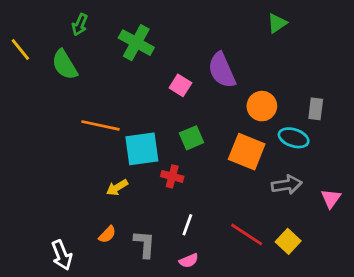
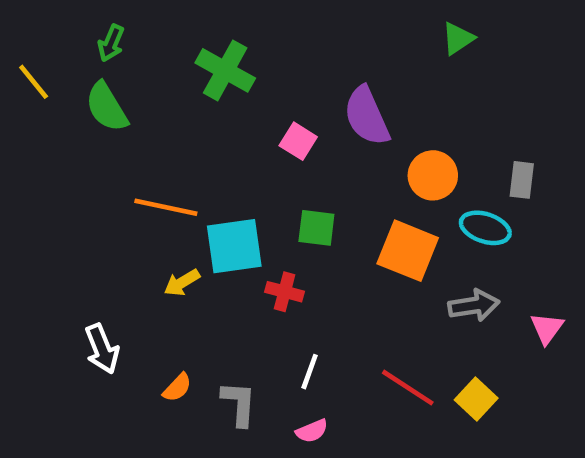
green arrow: (80, 25) -> (111, 43), moved
green square: (191, 138) -> (316, 228), turned 30
yellow arrow: (117, 187) -> (182, 283), moved
white arrow: (62, 255) -> (102, 349), moved

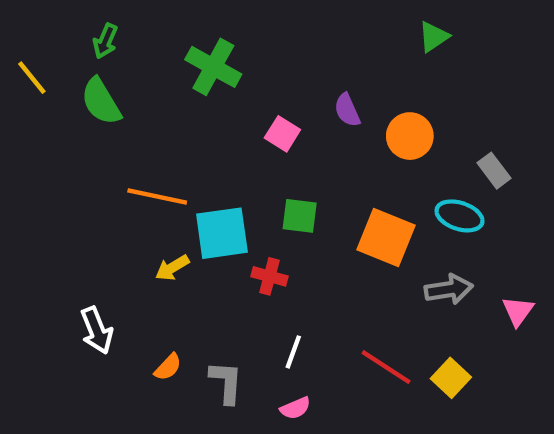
purple semicircle: (367, 116) -> (347, 110), size x0.6
orange circle: (433, 175) -> (410, 136), moved
gray rectangle: (522, 180) -> (494, 171), turned -44

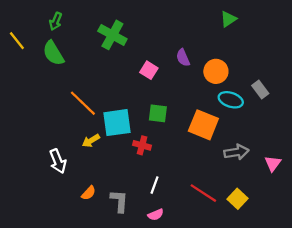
orange line: (157, 196) -> (83, 103), turned 32
cyan ellipse: (459, 216) -> (231, 100), moved
white arrow: (97, 330) -> (58, 161), moved

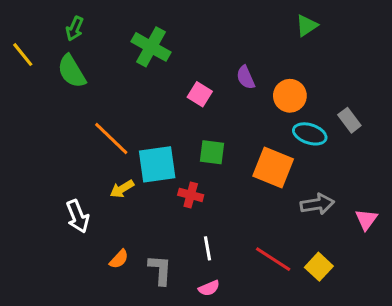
white line: (155, 185) -> (207, 248), turned -30

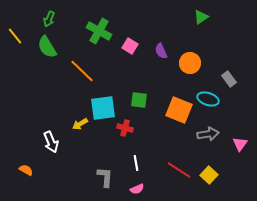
pink square: (200, 94) -> (130, 46), moved
cyan ellipse: (310, 134) -> (208, 99), moved
orange line: (111, 138) -> (82, 71), moved
orange semicircle: (119, 259) -> (26, 170), moved, turned -104

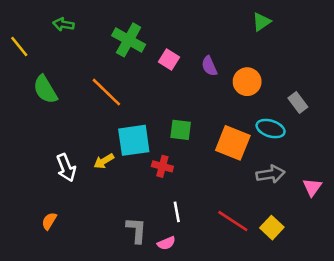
green arrow: (49, 19) -> (63, 24), turned 77
green semicircle: (47, 47) -> (45, 89), moved
white arrow: (51, 142) -> (66, 168), moved
orange semicircle: (26, 170) -> (49, 221), moved, turned -88
pink semicircle: (137, 189) -> (166, 243), moved

